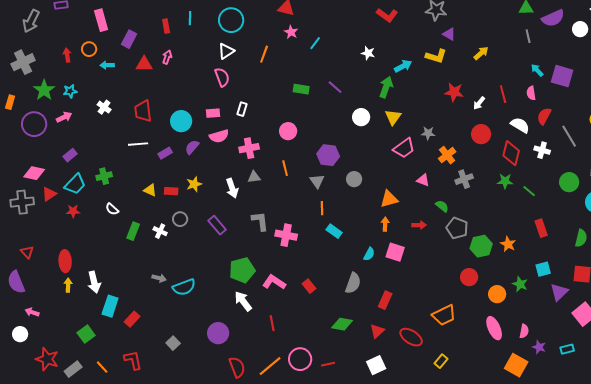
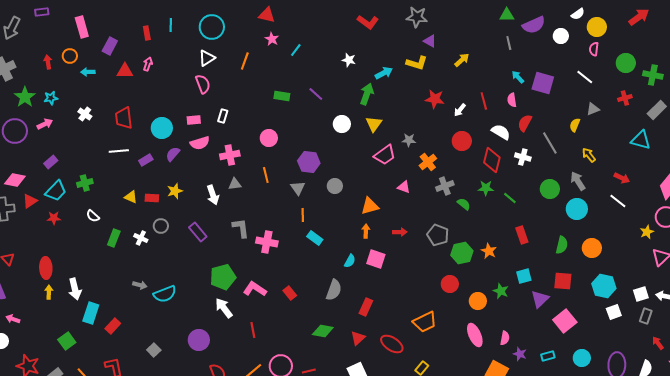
green semicircle: (442, 206) -> (464, 204), moved

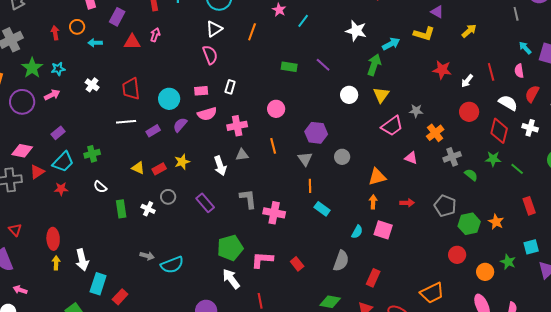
white star: (349, 60) -> (356, 31), size x1.5
red rectangle: (152, 198) -> (159, 169), turned -32
green rectangle: (114, 238) -> (121, 209), turned -30
pink L-shape: (255, 289) -> (262, 260), turned -30

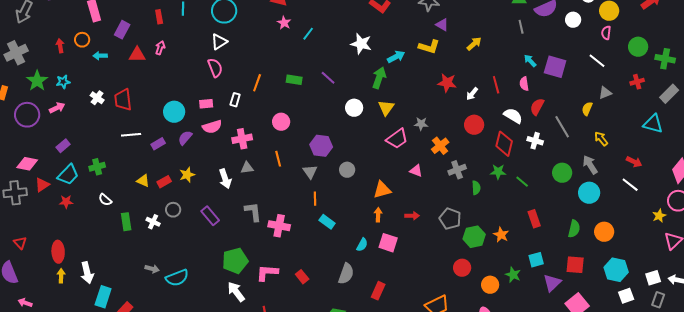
orange line: (252, 32) -> (257, 83), moved
red trapezoid: (131, 89) -> (123, 100), moved
green semicircle: (471, 175) -> (476, 188), turned 48

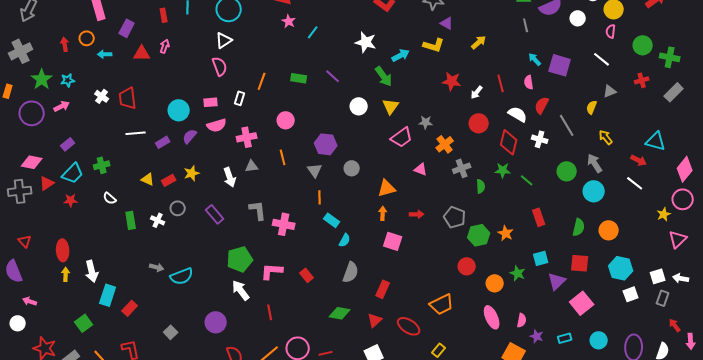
green arrow: (379, 78) -> (384, 76), turned 125
cyan triangle: (653, 124) -> (656, 141), moved
cyan semicircle: (362, 245) -> (345, 240), moved

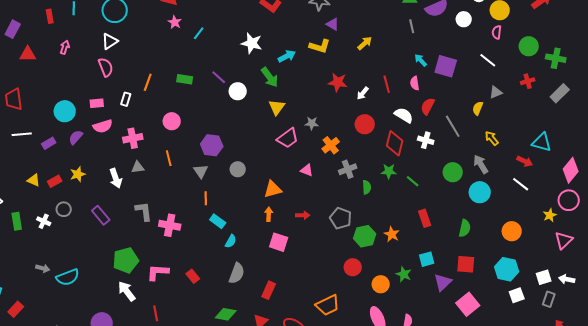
pink arrow: (165, 46) -> (65, 47), moved
white circle: (359, 106) -> (238, 91), moved
orange circle: (609, 230) -> (512, 231), moved

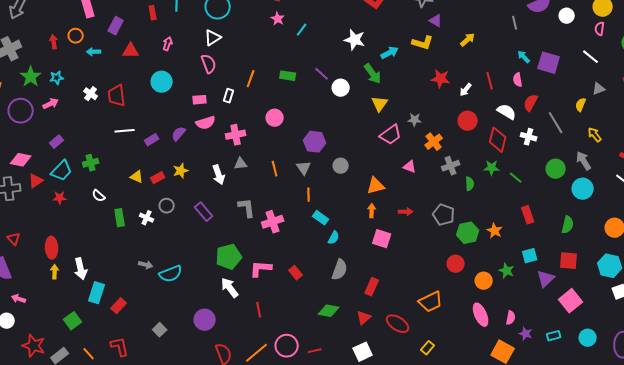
cyan circle: (65, 111) -> (162, 82), moved
orange line: (169, 158) -> (275, 169), moved
pink cross: (170, 225) -> (273, 222), turned -30

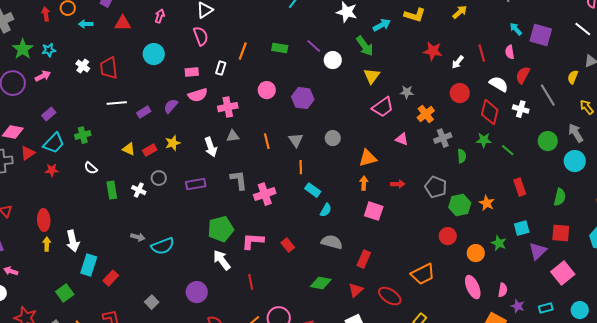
purple hexagon: (315, 142) -> (303, 98), moved
purple rectangle: (204, 212) -> (196, 184), turned -60
gray semicircle: (340, 270) -> (332, 242), turned -95

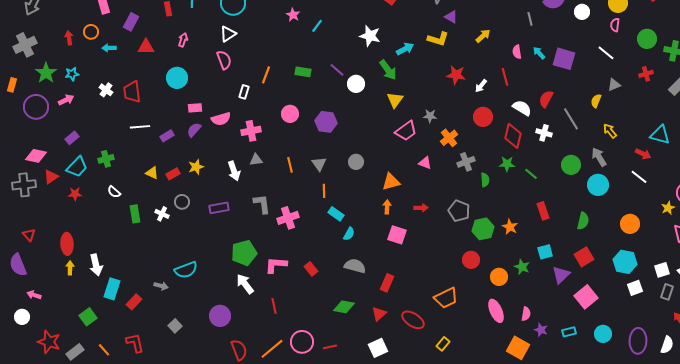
pink semicircle: (510, 52) -> (517, 52), moved
pink rectangle: (192, 72) -> (195, 108), moved
red square: (561, 233) -> (584, 257), turned -36
gray arrow: (138, 237) -> (161, 286), moved

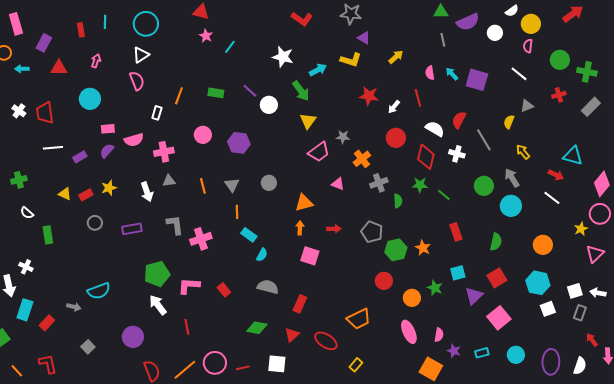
white cross: (162, 214) -> (26, 267), moved
white square: (378, 348) -> (277, 364), moved, turned 30

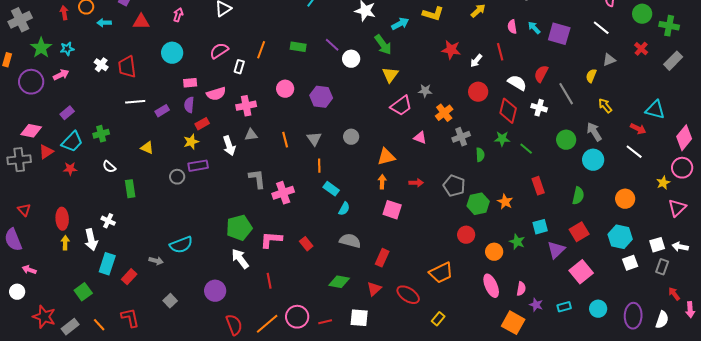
pink semicircle: (137, 81) -> (219, 51), moved, turned -102
red cross: (559, 95) -> (641, 49), turned -32
purple semicircle: (107, 151) -> (189, 105), turned -35
red rectangle: (86, 195) -> (202, 124), moved
purple rectangle: (132, 229) -> (198, 166), moved

